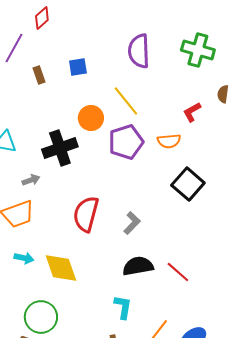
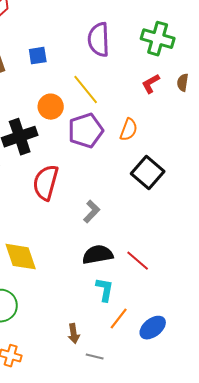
red L-shape: (192, 112) -> (151, 84), moved
orange semicircle: (169, 141) -> (129, 130), turned -65
red semicircle: (86, 214) -> (46, 183), moved
cyan L-shape: (123, 307) -> (105, 290), moved

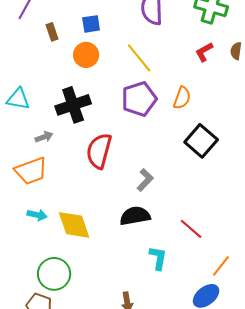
orange circle: (51, 107) -> (86, 55), moved
black semicircle: (98, 255) -> (135, 216), moved
orange line: (119, 319) -> (221, 266), moved

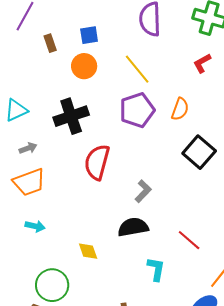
cyan triangle: (18, 99) -> (16, 110), turned -35
gray arrow: (44, 137) -> (28, 148), moved
yellow diamond: (74, 225) -> (88, 251), moved, size x0.6

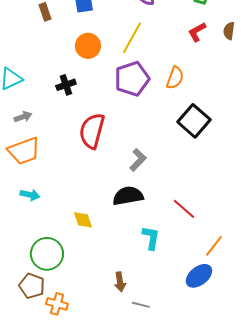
orange circle: (84, 66) -> (88, 46), moved
yellow line: (137, 69) -> (132, 38), turned 68
black cross: (71, 116) -> (66, 85), size x0.6

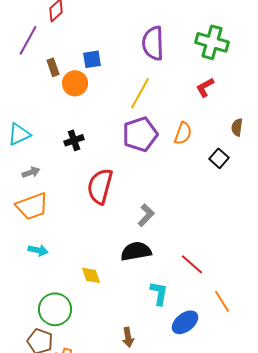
brown semicircle: (229, 31) -> (237, 127), moved
orange circle: (88, 46) -> (75, 83), moved
black square: (194, 121) -> (219, 158), moved, size x0.6
orange line: (214, 246) -> (222, 301), turned -70
blue ellipse: (199, 276) -> (185, 322), moved

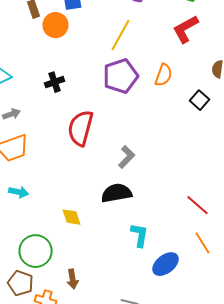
red L-shape: (205, 87) -> (186, 29), size x1.4
red line: (192, 264) -> (198, 205), moved
brown arrow: (128, 337) -> (72, 279), moved

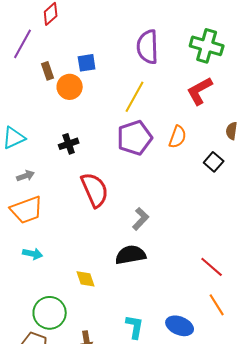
red semicircle: (80, 128) -> (95, 190), turned 141
cyan L-shape: (140, 235) -> (135, 327), moved
blue ellipse: (166, 264) -> (180, 326), turned 60

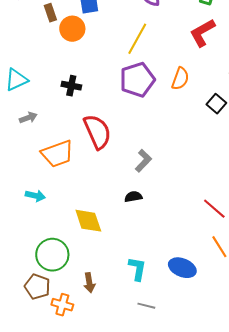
black cross: (69, 144) -> (71, 86), turned 30
orange trapezoid: (27, 210) -> (57, 154), moved
black semicircle: (131, 255) -> (133, 197), size x0.6
yellow diamond: (86, 279) -> (88, 221), size x1.4

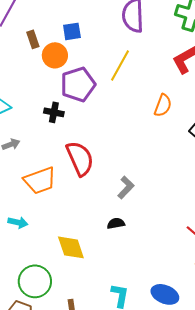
purple pentagon: (137, 80) -> (78, 84), moved

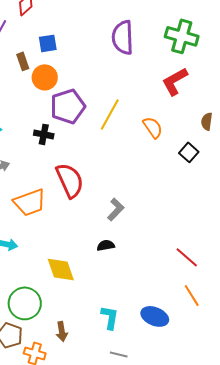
blue square: (72, 31) -> (48, 43), moved
yellow line: (120, 65) -> (110, 114), moved
orange semicircle: (163, 105) -> (153, 127), turned -55

